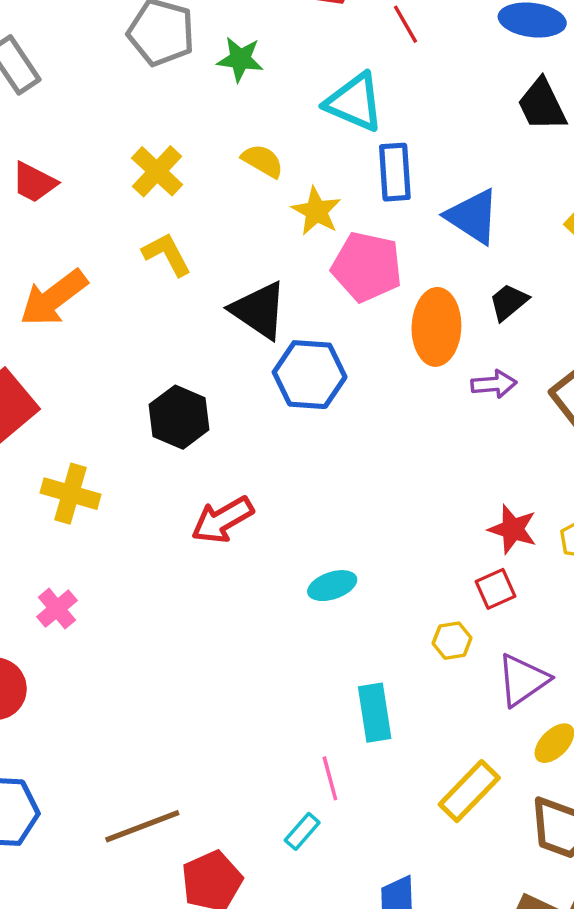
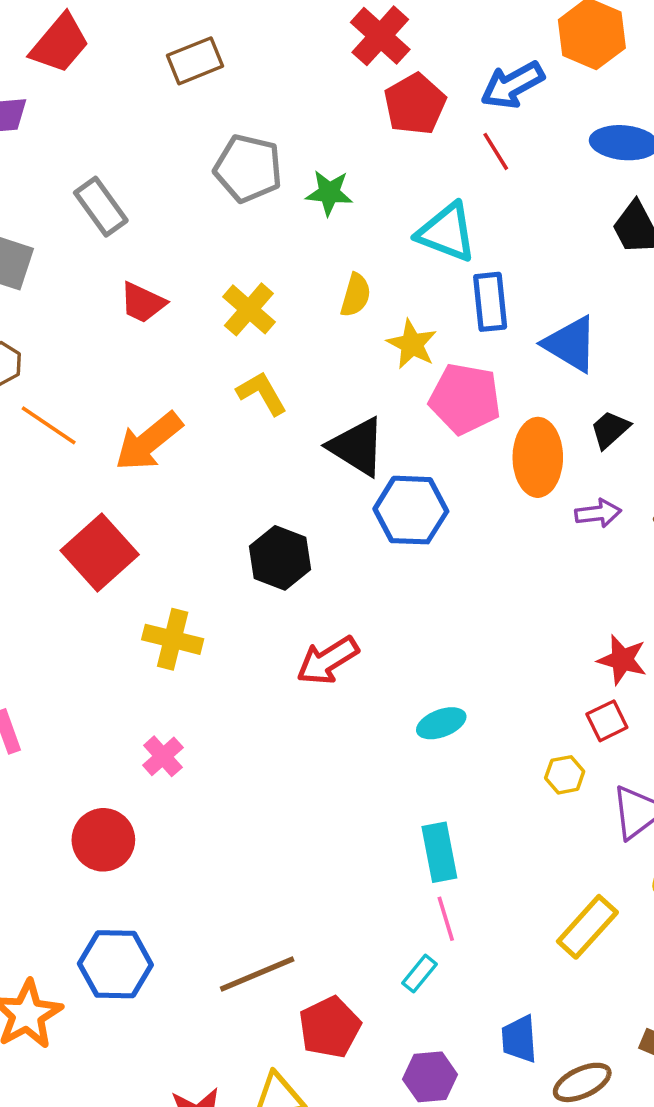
yellow semicircle: (263, 161) -> (356, 295), turned 78
red trapezoid: (34, 182) -> (143, 303), moved
cyan rectangle: (375, 713) -> (439, 852), moved

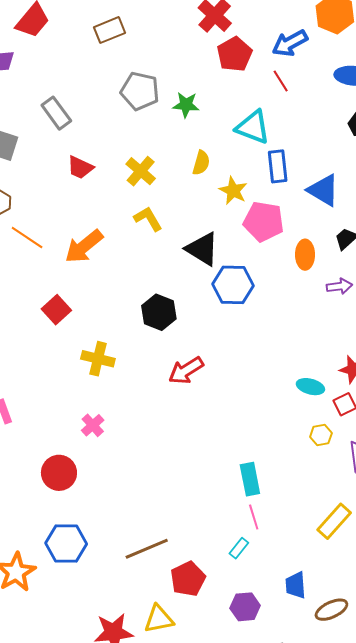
orange ellipse: (538, 457) -> (305, 255), size x0.7
red square: (100, 552) -> (56, 310), size x0.7
cyan ellipse: (441, 723) -> (310, 387), moved, turned 36

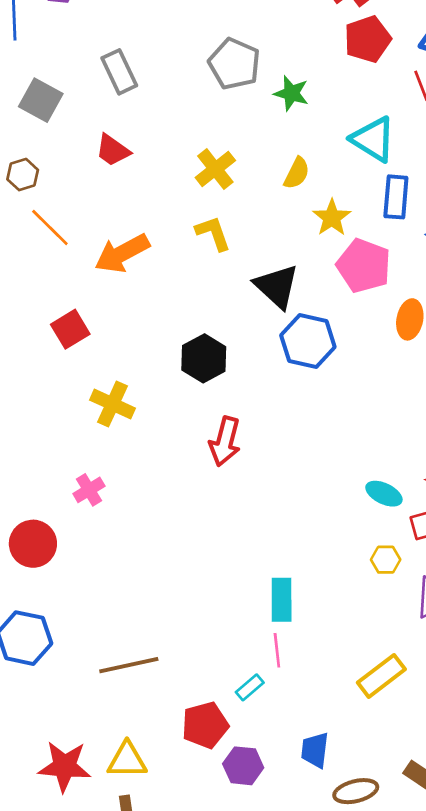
red trapezoid: (80, 167) -> (113, 150), moved
red arrow: (186, 370) -> (225, 441), turned -54
red pentagon: (188, 579) -> (205, 725), moved

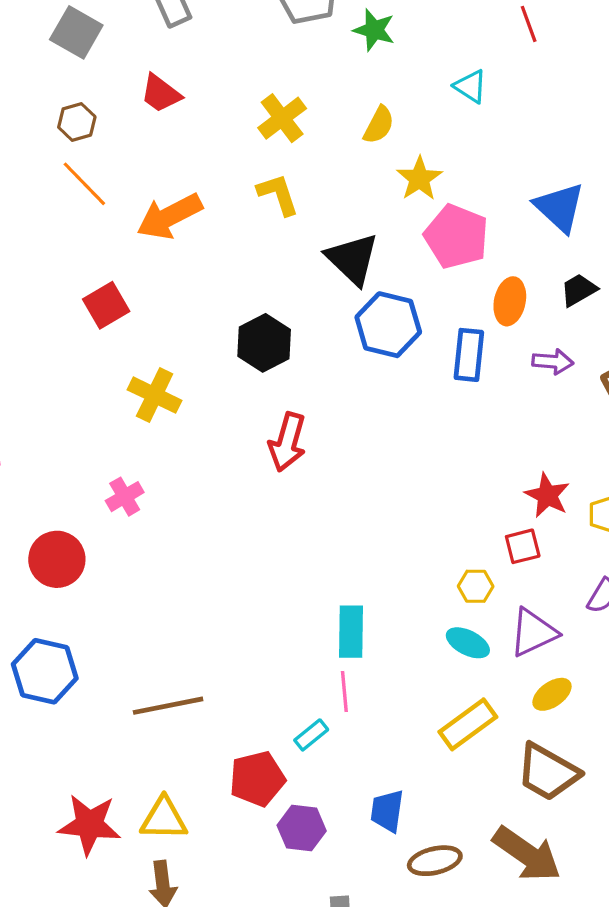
cyan triangle: (373, 139) -> (470, 86), size x0.6
brown hexagon: (23, 175) -> (77, 122), moved
blue rectangle: (396, 197) -> (469, 355), moved
cyan ellipse: (384, 494) -> (468, 643), moved

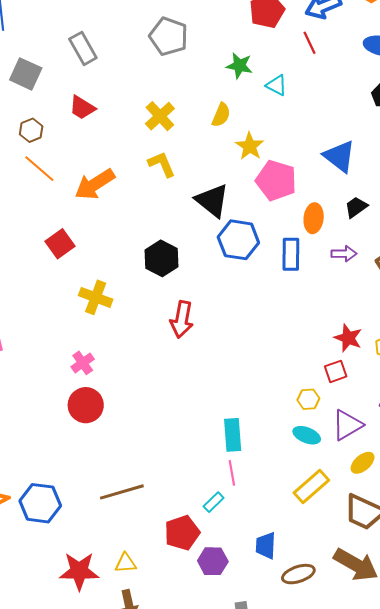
green star: (374, 30) -> (239, 66), moved
red circle: (57, 559) -> (86, 405), moved
blue hexagon: (45, 671) -> (40, 503), moved
yellow triangle: (164, 819) -> (126, 563), size x0.7

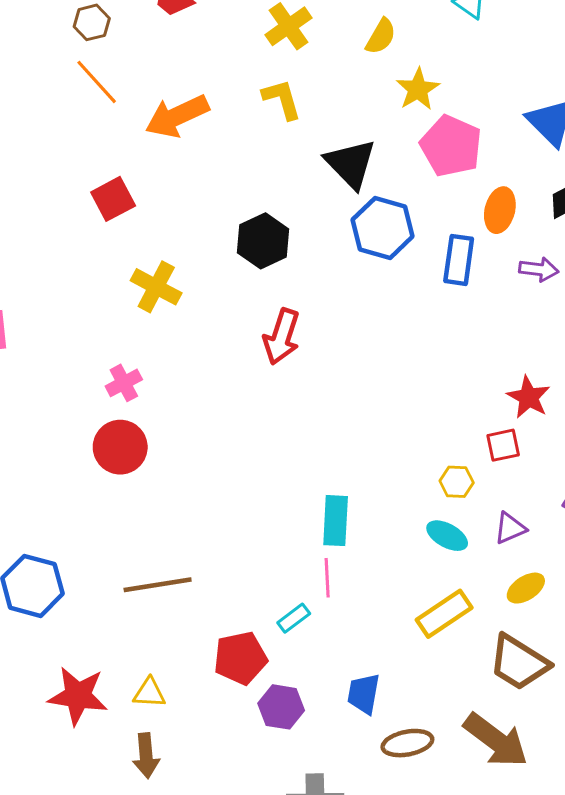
purple triangle: (347, 425) -> (510, 528), size x0.7

